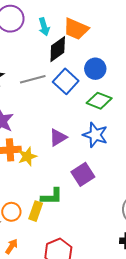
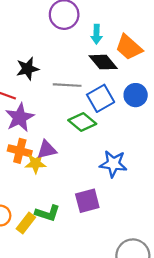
black diamond: (58, 49) -> (103, 62), turned 68
green diamond: (99, 101) -> (82, 122), moved
blue star: (95, 135) -> (113, 164), turned -30
purple triangle: (58, 137) -> (47, 150), moved

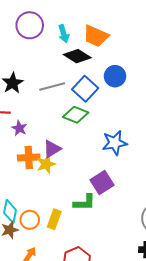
purple star: (20, 117) -> (19, 128), size x0.6
green L-shape: (47, 213) -> (85, 203), moved

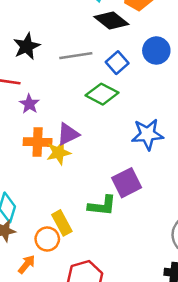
blue square: (85, 89) -> (117, 63), size x0.7
yellow rectangle: (54, 219) -> (62, 223), turned -54
orange circle: (30, 220) -> (47, 239), moved

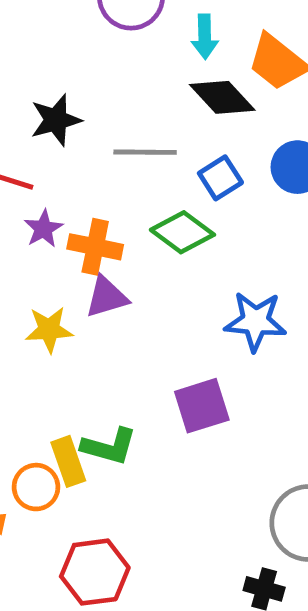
orange cross: (38, 142) -> (95, 247), moved
yellow star: (59, 153) -> (49, 330), moved
green L-shape: (102, 206) -> (109, 446), moved

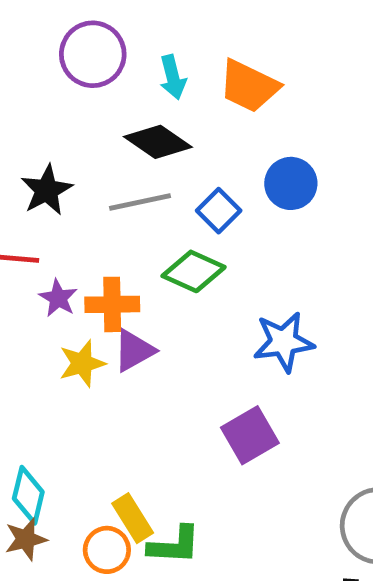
black diamond: (222, 97) -> (158, 142), moved
yellow star: (49, 330) -> (82, 363), moved
green L-shape: (109, 446) -> (174, 545), moved

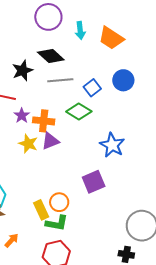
black diamond: (158, 142) -> (51, 56), moved
blue star: (284, 342) -> (112, 145), turned 30
yellow star: (82, 363) -> (28, 144), turned 30
orange circle: (107, 550) -> (59, 202), moved

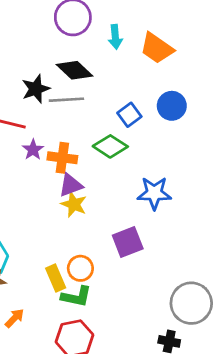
gray line: (60, 80) -> (66, 100), moved
yellow star: (28, 144) -> (74, 204), moved
blue star: (112, 145) -> (154, 193), turned -30

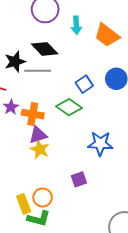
purple square: (128, 242) -> (79, 179), size x0.7

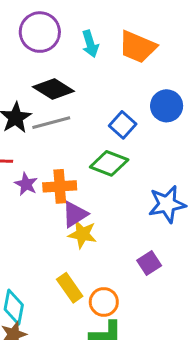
yellow rectangle: (24, 204) -> (70, 288), moved

